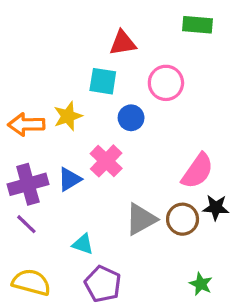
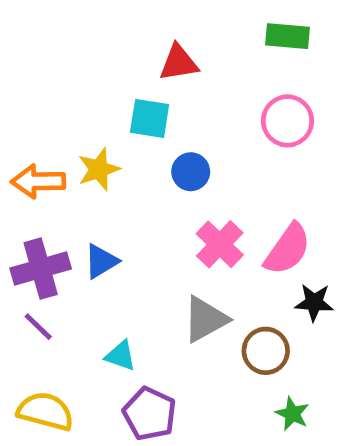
pink circle: (166, 83) -> (288, 121), moved
pink cross: (106, 161) -> (220, 244), moved
brown circle: (183, 219) -> (266, 351), moved

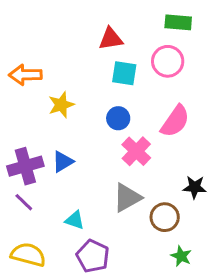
cyan square: (150, 118) -> (124, 73), moved
pink circle: (288, 121) -> (168, 61), moved
blue circle: (191, 172) -> (118, 118), moved
orange arrow: (38, 181) -> (25, 75), moved
pink semicircle: (288, 249) -> (175, 121), moved

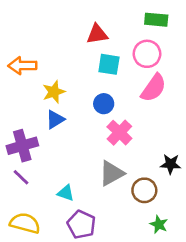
pink semicircle: (175, 121) -> (154, 88), moved
blue triangle: (63, 162) -> (55, 119), moved

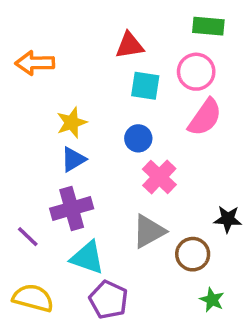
orange arrow: (22, 66) -> (35, 63), moved
purple cross: (22, 146) -> (72, 209), moved
cyan triangle: (66, 193) -> (87, 258), size x1.5

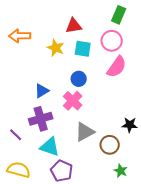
green rectangle: (208, 26) -> (119, 15), turned -72
yellow star: (72, 123) -> (56, 48), moved, turned -30
pink cross: (159, 177) -> (73, 101), moved

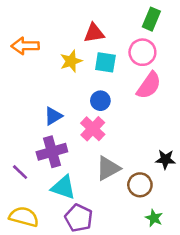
yellow star: (56, 48) -> (71, 61), turned 30

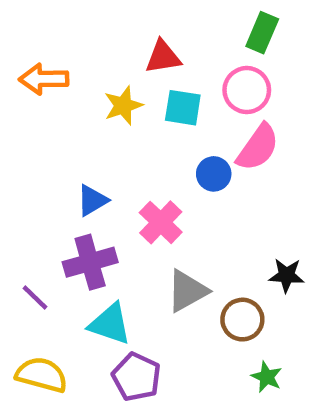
blue circle: (100, 101) -> (214, 174), moved

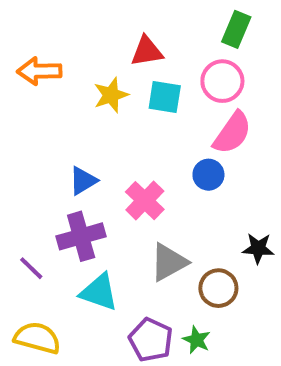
blue circle: (214, 174) -> (208, 175), moved
purple pentagon: (136, 377) -> (151, 340), moved
green star: (267, 377) -> (197, 340), moved

